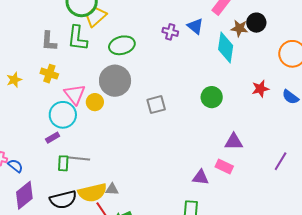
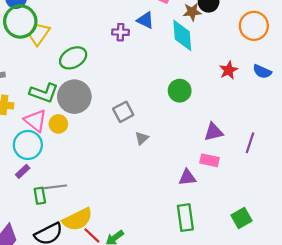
green L-shape: (78, 38) -> (44, 93), moved, turned -64
purple line: (281, 161) -> (250, 143), moved
gray triangle: (112, 189) -> (142, 138), moved, turned -32

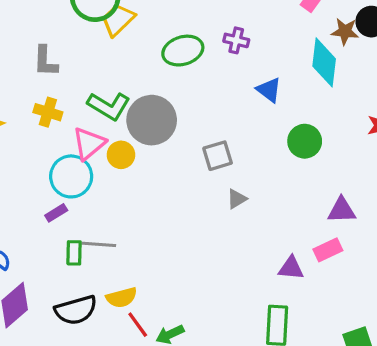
blue triangle: (145, 20) -> (269, 90), moved
green ellipse: (73, 58) -> (183, 51), moved
pink triangle: (35, 121) -> (89, 144), turned 30
pink rectangle: (209, 160) -> (328, 250), turned -48
yellow semicircle: (78, 219) -> (122, 298), size x0.7

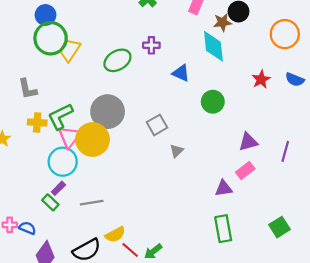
green L-shape: (109, 106) -> (60, 116), moved, turned 136
yellow circle: (121, 155) -> (93, 140), size x1.8
green rectangle: (74, 253) -> (50, 202), moved, turned -35

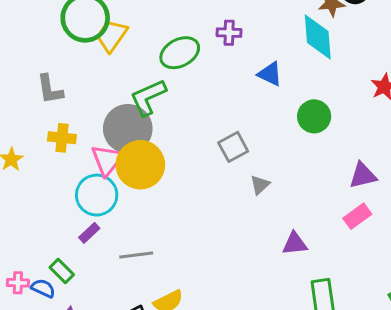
gray circle: (108, 112) -> (128, 129), moved
green L-shape: (60, 116) -> (148, 97), moved
purple triangle: (224, 188) -> (295, 244), moved
green rectangle: (50, 202) -> (62, 271), moved

